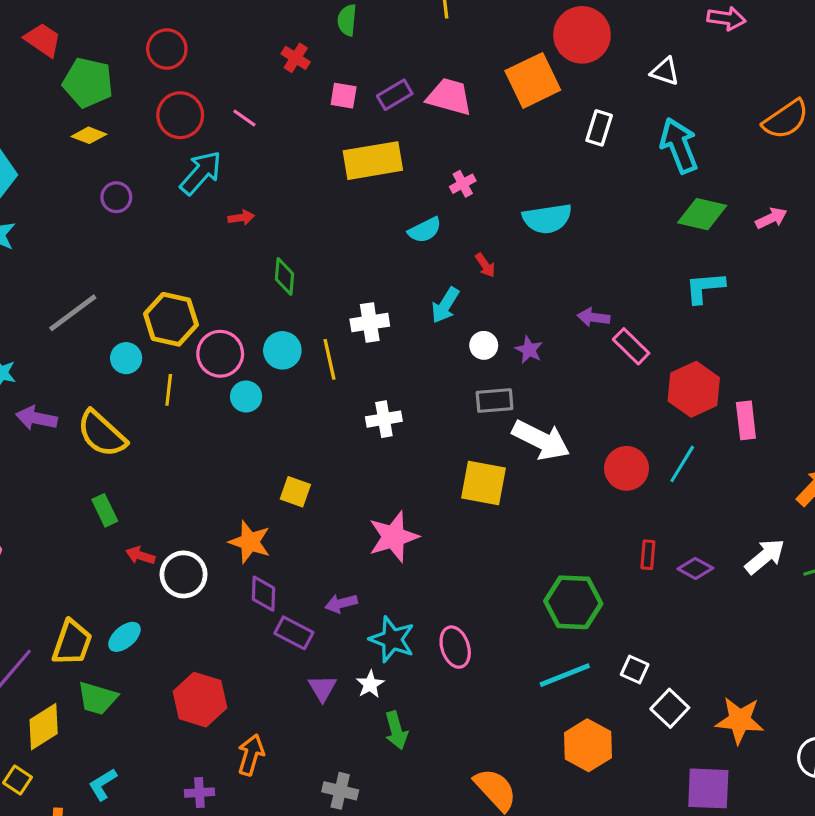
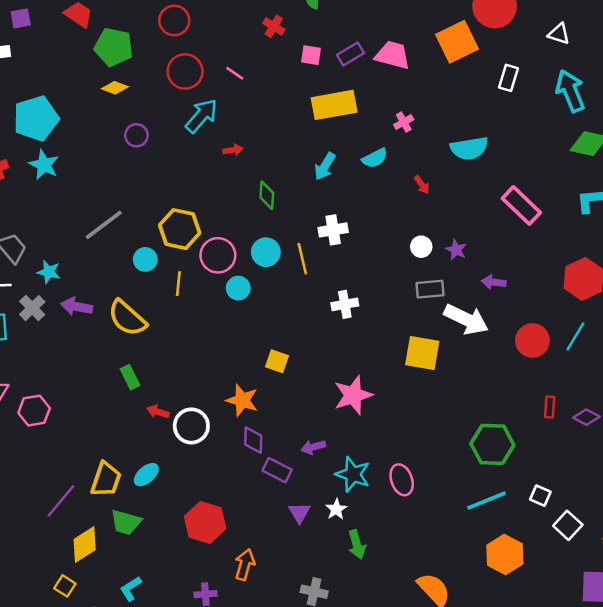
cyan arrow: (445, 305) -> (325, 166), moved
purple arrow: (594, 317) -> (494, 282), moved
pink rectangle: (631, 346) -> (521, 205), moved, size x1.4

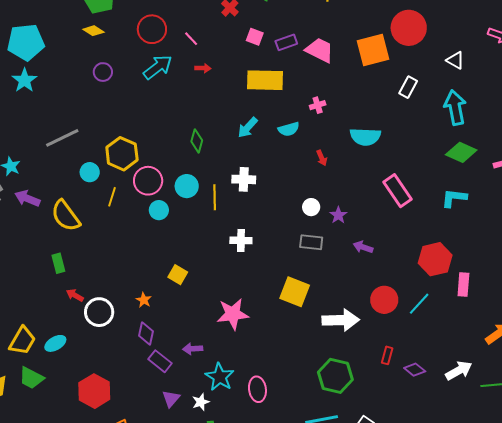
red arrow: (233, 150) -> (203, 68), moved
white arrow: (466, 319) -> (341, 320), moved, turned -39
orange star: (242, 400) -> (144, 300), size x0.6

